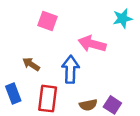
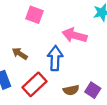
red rectangle: (48, 99) -> (35, 84), turned 40

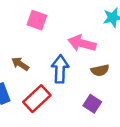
brown semicircle: (71, 90) -> (100, 70), moved
purple square: (93, 90) -> (92, 104), moved

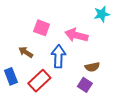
pink square: (37, 20) -> (42, 28), moved
brown semicircle: (100, 70) -> (92, 67), moved

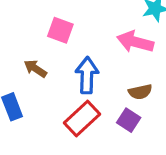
pink arrow: (76, 35) -> (135, 42), moved
red rectangle: (39, 81) -> (82, 118), moved

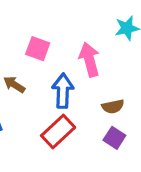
pink arrow: (135, 42) -> (89, 60), moved, turned 60
purple square: (129, 120) -> (114, 138), moved

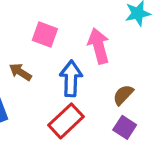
brown semicircle: (113, 106) -> (123, 95), turned 145

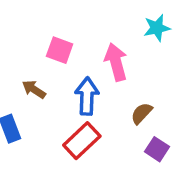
purple square: (125, 127) -> (157, 149), moved

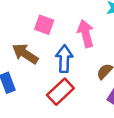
brown arrow: (34, 89) -> (25, 54), size x1.5

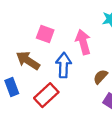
red rectangle: (60, 92) -> (46, 95), moved

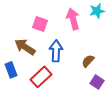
pink arrow: (83, 42) -> (73, 19), moved

